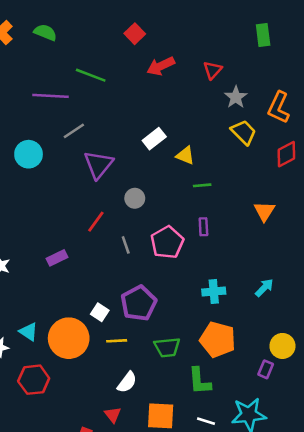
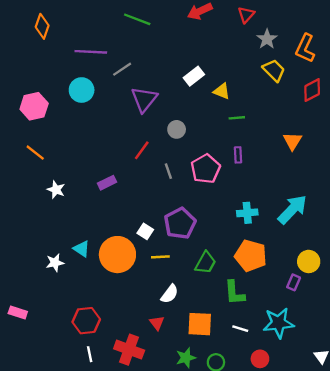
purple line: (51, 96) -> (91, 52), moved
cyan arrow: (264, 288) -> (292, 209), size x1.8
green trapezoid: (167, 347) -> (206, 263), turned -55
red hexagon: (34, 380) -> (86, 321), moved

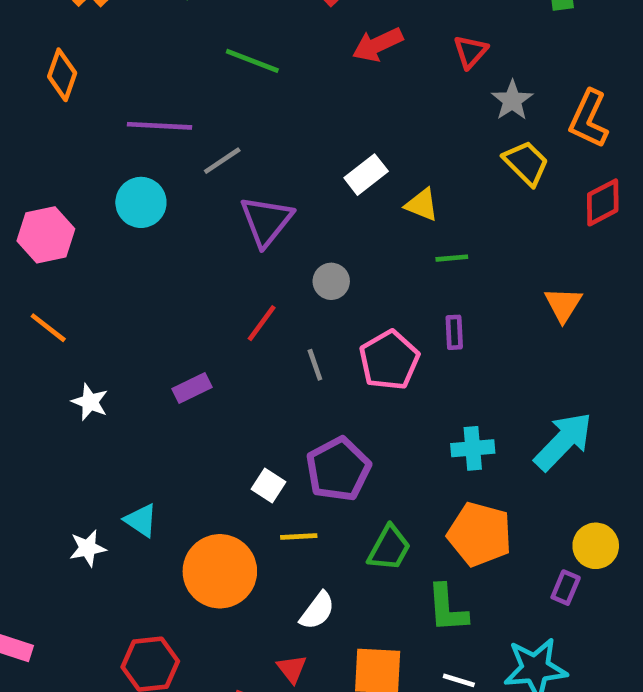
orange circle: (117, 255) -> (220, 571), moved

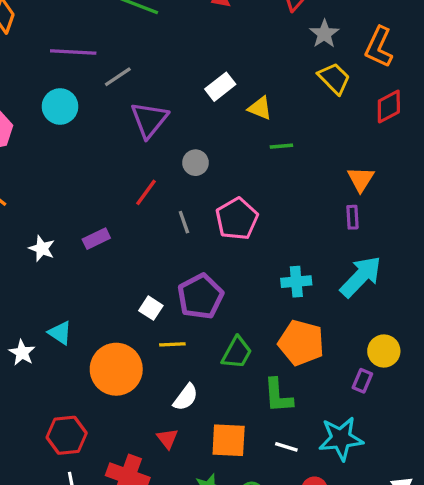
purple rectangle: (454, 332) -> (352, 217), moved
white star: (90, 402) -> (42, 249), moved
white star: (88, 548) -> (22, 353), turned -30

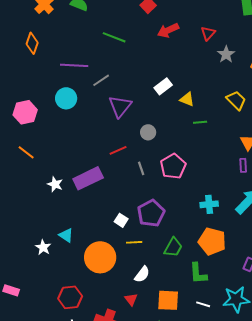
yellow trapezoid: (334, 78) -> (236, 100), moved
red line: (146, 192) -> (118, 150), turned 30
purple rectangle: (96, 239) -> (88, 178), size x1.8

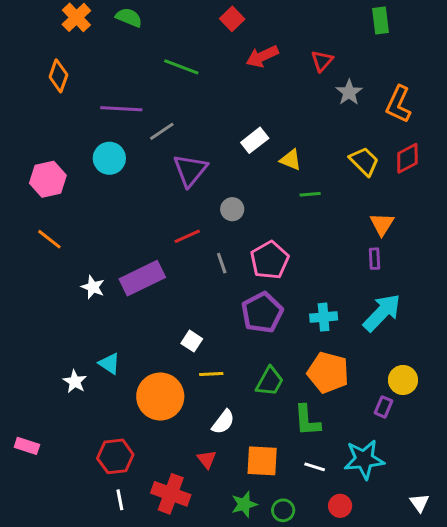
purple pentagon: (151, 213) -> (262, 313), moved

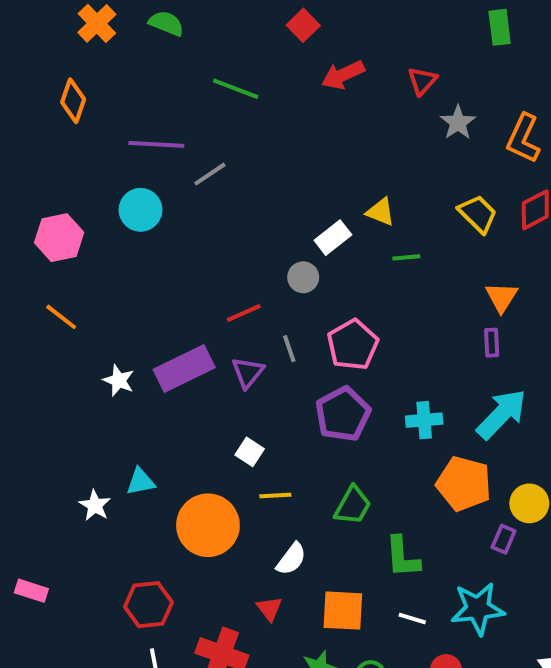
white rectangle: (255, 140) -> (333, 238), moved
purple triangle: (190, 170) -> (248, 372), moved, size x0.7
cyan triangle: (109, 363) -> (141, 482), turned -45
orange pentagon: (328, 372) -> (464, 484), moved

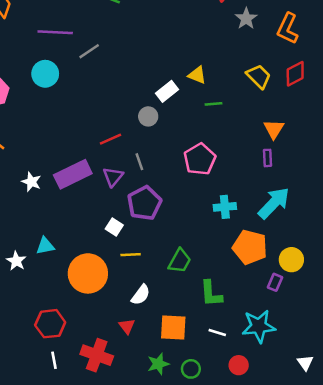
pink pentagon: (353, 345) -> (200, 159), moved
purple pentagon: (343, 414) -> (144, 203), moved

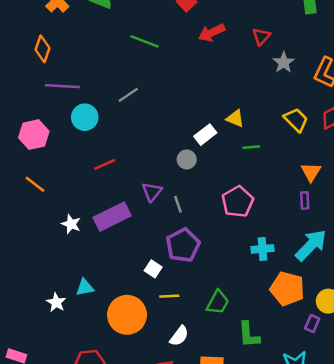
purple line: (55, 32) -> (62, 86), moved
red line: (111, 139) -> (105, 164), moved
purple triangle: (113, 177) -> (152, 192), moved

